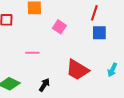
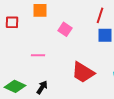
black arrow: (44, 85) -> (42, 87), moved

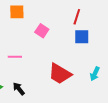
black arrow: (42, 87) -> (19, 89), turned -72

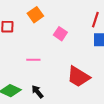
orange square: (17, 12) -> (35, 15), turned -35

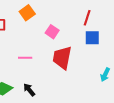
red trapezoid: (78, 77) -> (62, 58), moved, turned 70

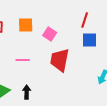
orange square: (27, 13) -> (26, 25), moved, turned 35
black arrow: (29, 90) -> (27, 92), turned 40

